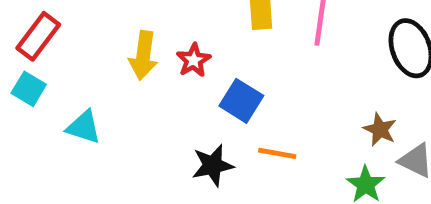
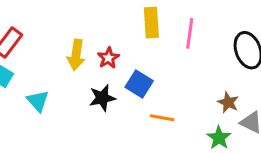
cyan triangle: (84, 127) -> (38, 101), turned 30
black star: (213, 165) -> (102, 98), moved

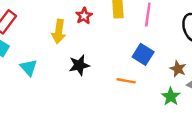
red star: (108, 58) -> (84, 16), moved
blue square: (139, 84) -> (143, 54), moved

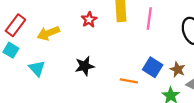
yellow arrow: (59, 31) -> (48, 33), moved, turned 60
blue square: (143, 54) -> (153, 67), moved

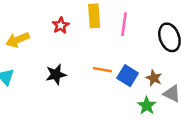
orange line: (129, 81) -> (102, 70), moved

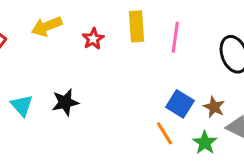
yellow arrow: (18, 40) -> (47, 26), moved
orange line: (102, 70) -> (164, 133), moved, turned 48
black star: (56, 74) -> (65, 102), moved

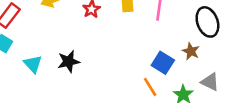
brown star: (214, 107) -> (191, 51), moved

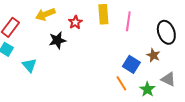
black star: (69, 61) -> (57, 40), moved

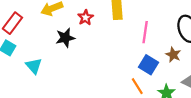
pink line: (128, 21) -> (145, 32), moved

